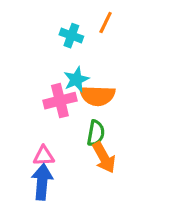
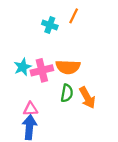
cyan star: (76, 79) -> (23, 67), moved
orange arrow: (104, 158) -> (87, 98), moved

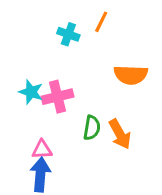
cyan star: (23, 67) -> (31, 92), turned -30
orange semicircle: (68, 67) -> (131, 75), moved

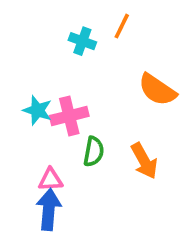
orange semicircle: (131, 75) -> (157, 90), turned 32
green semicircle: (92, 128) -> (94, 152), moved

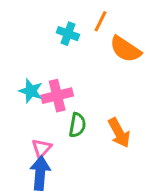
orange semicircle: (157, 90) -> (125, 49), moved
pink triangle: (51, 180) -> (42, 148), turned -45

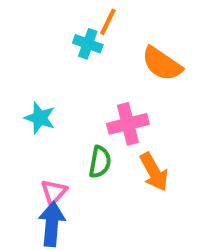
orange line: (101, 21) -> (108, 22), moved
pink cross: (57, 96) -> (128, 124), moved

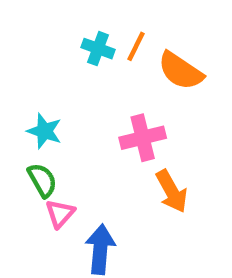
orange line: (108, 22) -> (136, 46), moved
green semicircle: (100, 162) -> (42, 180), moved, turned -40
blue arrow: (52, 224) -> (100, 249), moved

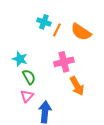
orange line: (136, 46) -> (57, 30), moved
green semicircle: (42, 180) -> (29, 77), moved

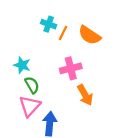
pink triangle: (27, 96) -> (30, 106), size x1.5

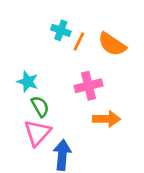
orange arrow: (85, 95) -> (106, 119), turned -60

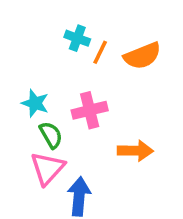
orange semicircle: (112, 44) -> (142, 56), turned -56
pink cross: (89, 86) -> (90, 110), moved

